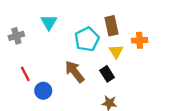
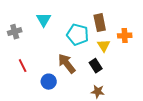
cyan pentagon: (87, 39) -> (78, 35), turned -30
blue circle: (43, 91) -> (49, 82), moved

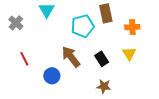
gray cross: (15, 32) -> (16, 23), turned -32
cyan pentagon: (78, 35) -> (83, 26), turned -30
yellow triangle: (104, 46) -> (129, 54), moved

